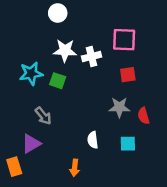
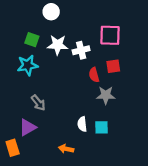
green square: (58, 81) -> (32, 40), moved
red semicircle: (144, 116) -> (94, 75), moved
cyan square: (128, 144) -> (101, 127), moved
orange arrow: (75, 168) -> (66, 149), turned 96

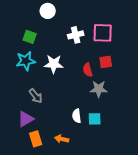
white star: (58, 45) -> (54, 64), moved
white cross: (81, 50) -> (76, 35), moved
orange rectangle: (13, 148) -> (36, 139), moved

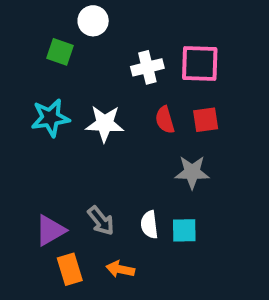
green square: (30, 37) -> (60, 52), moved
red semicircle: (88, 70) -> (165, 120), moved
gray arrow: (36, 96) -> (101, 221), moved

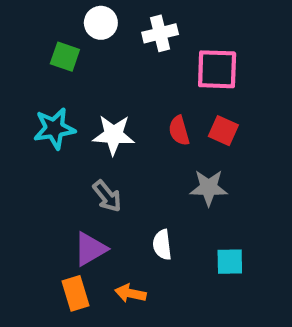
white cross: (147, 67) -> (160, 33), moved
red square: (206, 120) -> (223, 131), turned 32
gray arrow: (101, 221) -> (107, 196), moved
purple triangle: (50, 230) -> (90, 249), moved
cyan square: (184, 230) -> (230, 262), moved

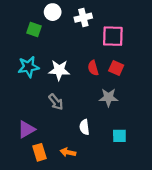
purple triangle: (90, 249) -> (26, 129), moved

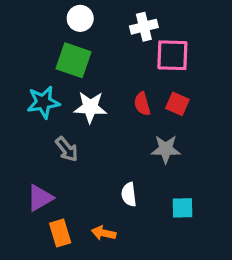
white cross: (83, 18) -> (144, 27), moved
green square: (34, 30) -> (73, 60), moved, size x1.5
gray arrow: (56, 102) -> (67, 149), moved

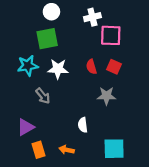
green square: (73, 60) -> (47, 39), turned -30
cyan square: (182, 208) -> (114, 149), moved, size x1.5

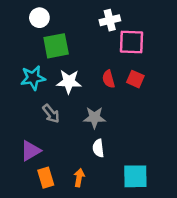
white circle: (51, 12) -> (39, 18), moved
gray star: (106, 96) -> (94, 117), moved
orange arrow: (67, 150) -> (79, 178), turned 88

